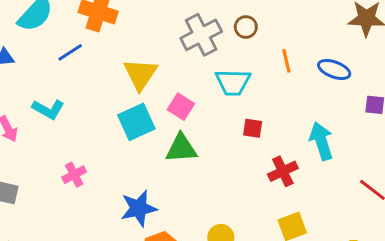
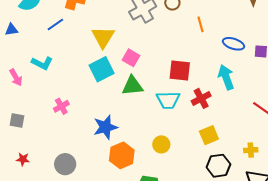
blue ellipse: (334, 69) -> (233, 44), moved
cyan trapezoid: (233, 82) -> (168, 100), moved
red square: (253, 128) -> (180, 70), size x1.6

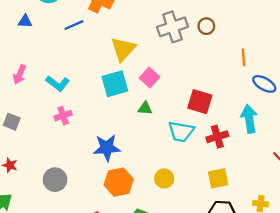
orange line: (200, 24) -> (243, 57), moved
cyan L-shape: (42, 63) -> (58, 83), moved
pink arrow: (16, 77) -> (20, 75), turned 42
green triangle: (132, 86) -> (145, 108), size x0.6

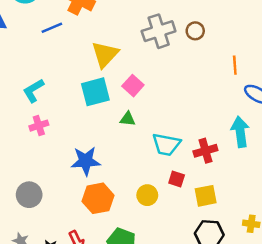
cyan L-shape: (58, 83) -> (33, 91), turned 110
red square: (200, 102) -> (177, 179), moved, size x0.6

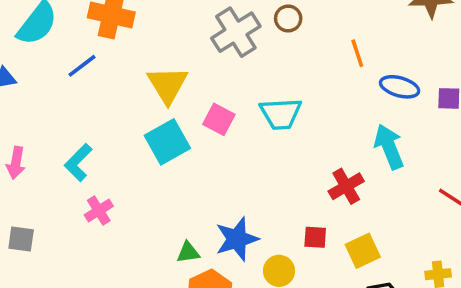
green triangle: (128, 119) -> (188, 252), moved
cyan trapezoid: (166, 144) -> (281, 114), moved
blue star: (86, 161) -> (237, 239), moved

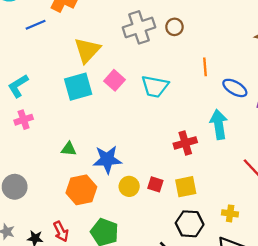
orange line: (357, 53) -> (205, 67), moved
red square: (315, 237) -> (155, 184), moved
green triangle: (188, 252) -> (69, 149), moved

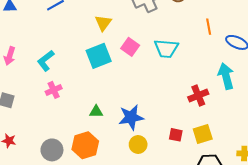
yellow triangle: (87, 50) -> (103, 23), size x0.7
yellow circle: (129, 186) -> (138, 145), moved
orange hexagon: (81, 190) -> (85, 145), moved

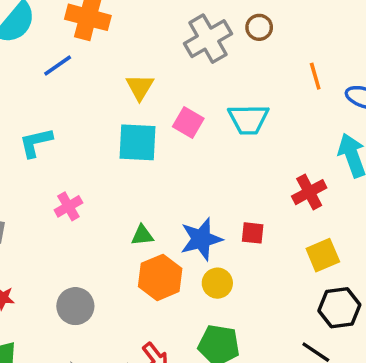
cyan square: (99, 56) -> (138, 142), turned 30
cyan L-shape: (46, 61) -> (36, 143), moved, turned 30
red square: (176, 135) -> (253, 233), moved
orange hexagon: (85, 145) -> (160, 277), moved

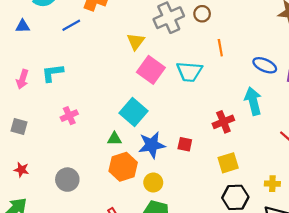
orange line: (315, 76) -> (220, 48), moved
yellow triangle: (140, 87) -> (136, 42), moved
pink square: (188, 122) -> (151, 70), size x1.4
cyan square: (138, 142) -> (133, 112), moved, turned 32
yellow circle: (217, 283) -> (153, 183), moved

